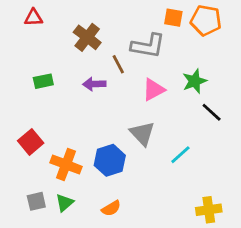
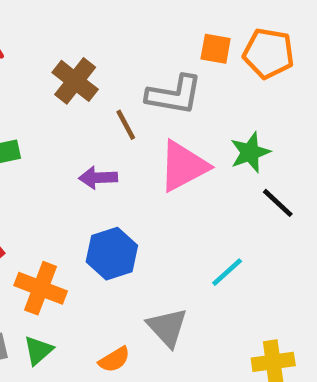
purple arrow: (94, 84) -> (98, 178), moved
pink triangle: (154, 90) -> (183, 166), size x1.4
gray triangle: (142, 133) -> (167, 327), moved
blue hexagon: (110, 160) -> (112, 254), moved

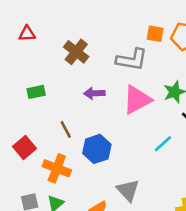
brown line: (126, 125) -> (66, 129), moved
purple arrow: (98, 178) -> (94, 93), moved
cyan line: (227, 272) -> (163, 144), moved

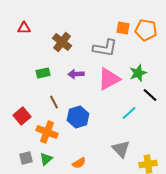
green rectangle: (36, 92) -> (43, 73), moved
gray triangle: (128, 190) -> (121, 149), moved

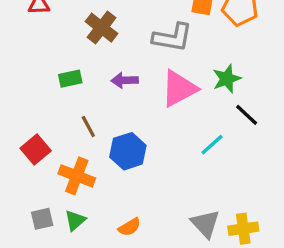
gray triangle: (121, 149) -> (205, 224), moved

